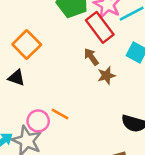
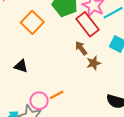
orange square: (27, 44) -> (32, 22), moved
orange line: (60, 114) -> (57, 95), turned -56

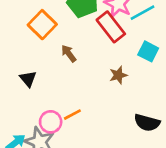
brown arrow: (81, 48) -> (69, 53), moved
black triangle: (21, 66) -> (28, 79), turned 32

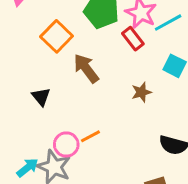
red rectangle: (111, 27) -> (133, 39), size x0.7
brown arrow: (69, 53) -> (86, 68), size x1.5

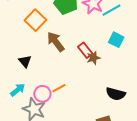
red rectangle: (133, 39) -> (85, 50), moved
cyan arrow: (27, 168) -> (18, 90), moved

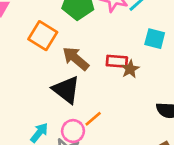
red rectangle: (85, 50) -> (117, 61), turned -35
black triangle: (25, 61) -> (66, 90), moved, size x1.6

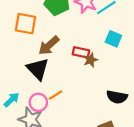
orange square: (43, 36) -> (25, 24), turned -30
brown arrow: (76, 59) -> (49, 45), turned -90

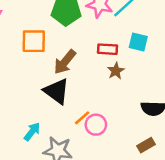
red rectangle: (81, 52) -> (107, 49), moved
pink circle: (38, 102) -> (96, 125), moved

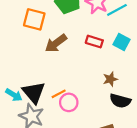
brown star: (116, 71) -> (110, 79), moved
black triangle: (57, 91) -> (34, 92), moved
cyan arrow: (32, 132) -> (14, 95), turned 70

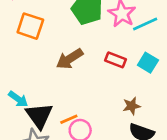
orange square: (34, 19) -> (30, 26), moved
cyan arrow: (14, 95) -> (18, 99), moved

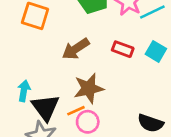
cyan arrow: (18, 99) -> (24, 91), turned -114
brown star: (132, 106) -> (89, 88), moved, size x1.6

